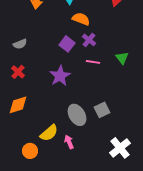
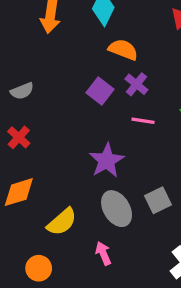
purple star: (60, 76) -> (107, 161), moved
yellow semicircle: (49, 133) -> (62, 222), moved

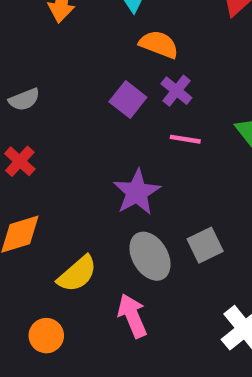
pink arrow: (103, 253) -> (132, 316), size x1.4

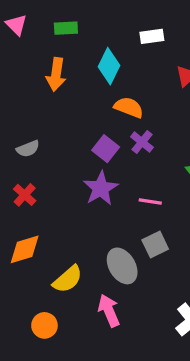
pink line: (185, 139) -> (150, 202), moved
purple star: (137, 192) -> (101, 188), moved
gray square: (205, 245) -> (155, 244), moved

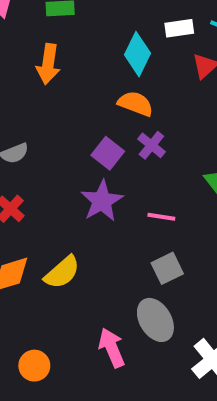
white rectangle: (152, 36) -> (179, 28), moved
cyan diamond: (109, 66) -> (138, 54), moved
gray ellipse: (122, 266) -> (155, 320), moved
yellow semicircle: (68, 279) -> (62, 272), moved

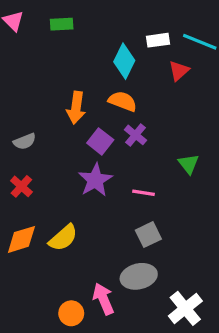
orange arrow: (48, 64) -> (76, 108), moved
gray ellipse: (155, 320) -> (139, 276), turned -72
orange circle: (34, 366) -> (71, 313), moved

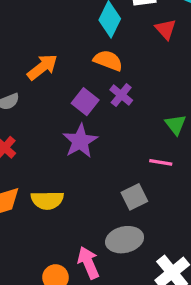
red triangle: (179, 71) -> (166, 29), turned -30
orange arrow: (76, 108) -> (42, 67), moved, turned -136
pink line: (144, 193) -> (161, 162), moved
yellow semicircle: (63, 238) -> (47, 200), turned 40

